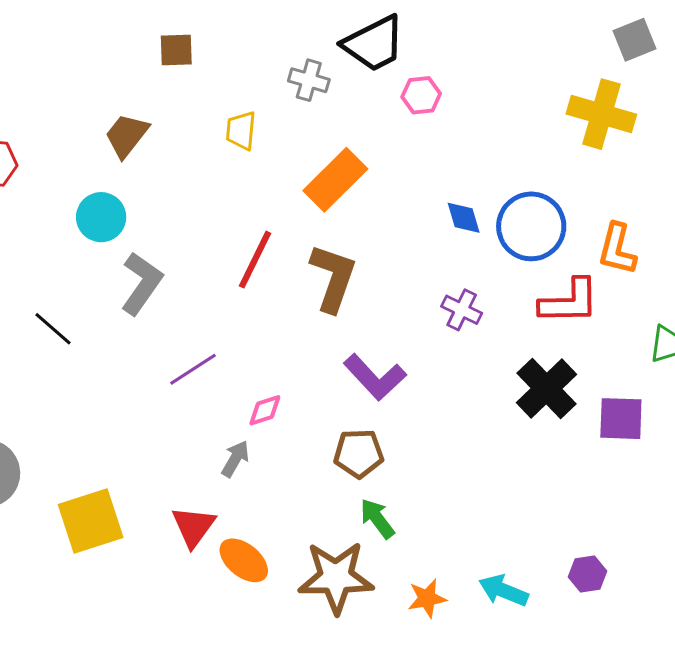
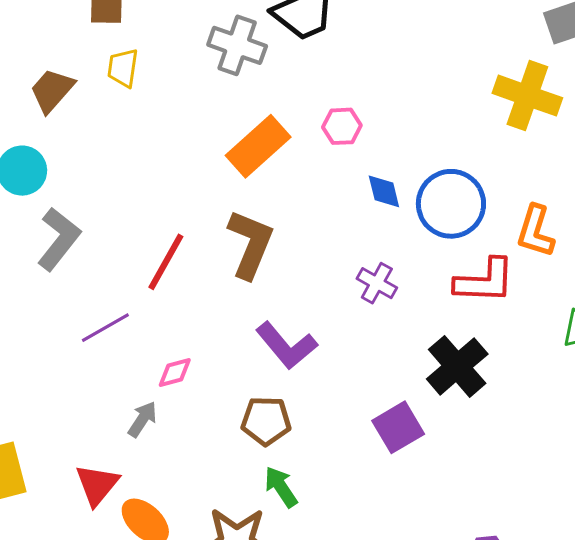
gray cross: (309, 80) -> (237, 45), size x1.4
pink hexagon: (421, 95) -> (342, 126), moved
yellow trapezoid: (241, 131) -> (123, 68), moved
red line: (255, 260) -> (166, 262), moved
purple square: (621, 419) -> (398, 427), moved, turned -36

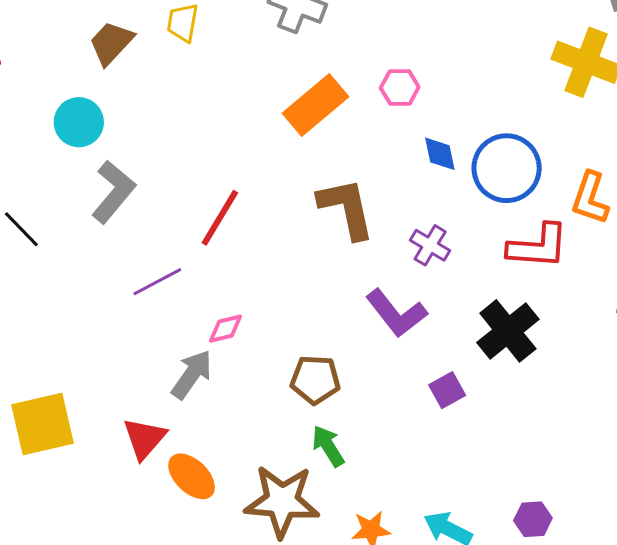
brown L-shape: (250, 244) -> (346, 208), moved, turned -36
purple L-shape: (286, 346) -> (396, 313), moved
gray arrow: (142, 419) -> (192, 374), size x1.4
purple square: (398, 427) -> (447, 390), size x0.7

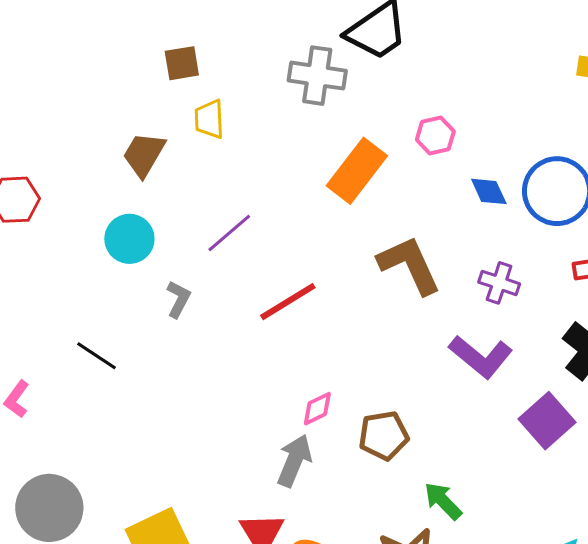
gray L-shape: (113, 192) -> (178, 299), size x0.6
red line: (220, 218) -> (288, 302), turned 40
purple line: (157, 282) -> (229, 233), moved
brown pentagon: (315, 380) -> (384, 435), moved
purple square: (447, 390) -> (547, 421), size x1.5

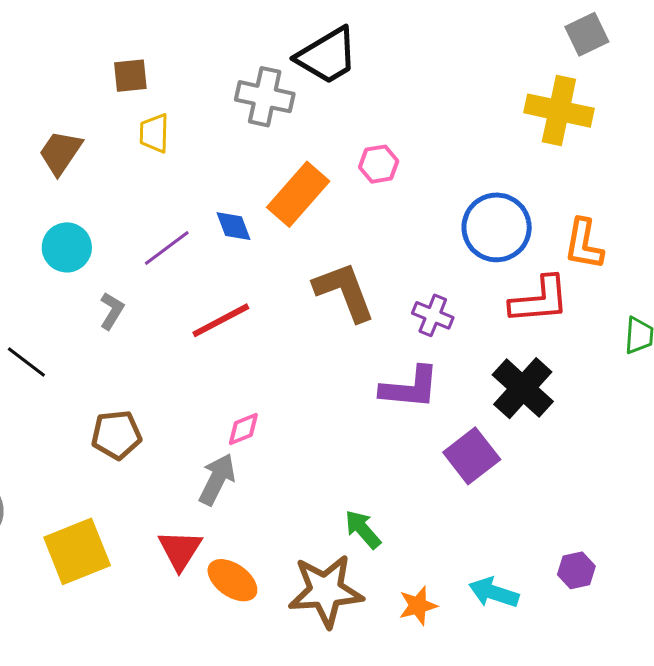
brown trapezoid: (144, 154) -> (60, 153), moved
blue diamond: (489, 191) -> (234, 226), moved
purple L-shape: (481, 357) -> (410, 388), turned -38
brown pentagon: (384, 435) -> (116, 435), moved

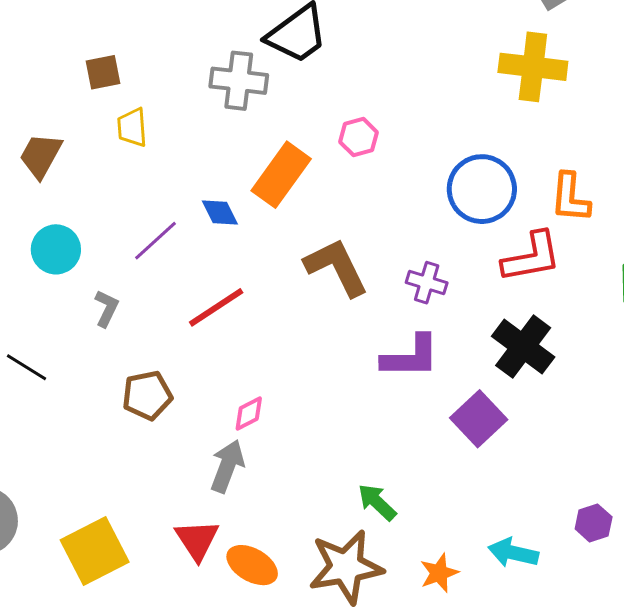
brown pentagon: (116, 435) -> (147, 395), moved

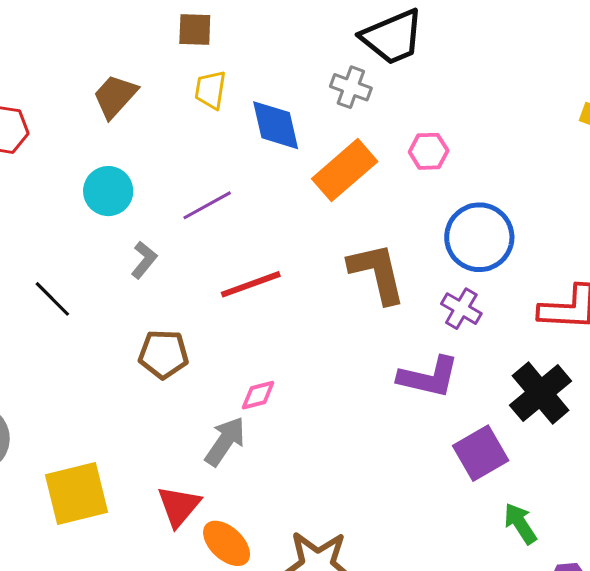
gray cross: (239, 81) -> (351, 87), moved, size x0.7
blue circle: (482, 189) -> (479, 237), moved
blue diamond: (220, 213) -> (276, 125), moved, size x1.5
green arrow: (377, 502) -> (520, 524), moved

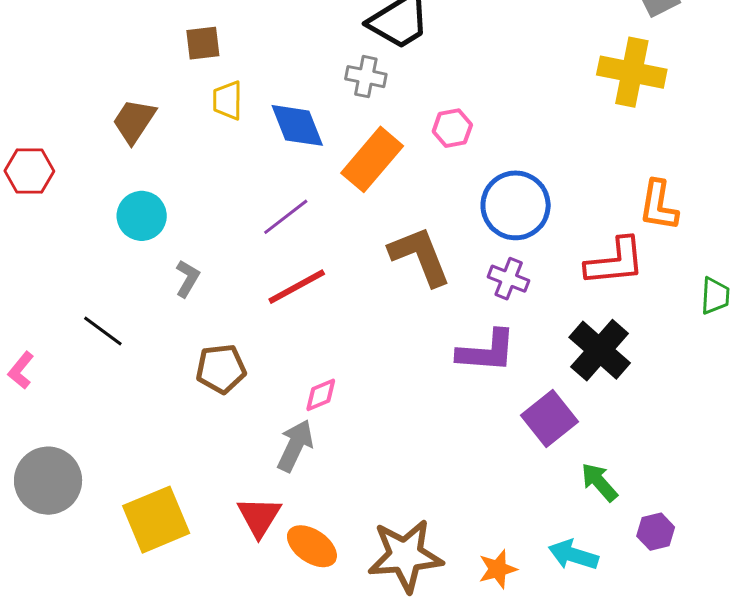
purple line: (207, 205) -> (286, 217), moved

